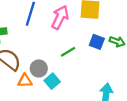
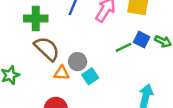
green line: (68, 52) -> (123, 47), moved

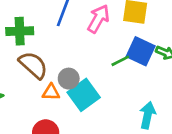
blue square: (142, 40) -> (141, 51), size x1.5
cyan square: (90, 76) -> (84, 95), size x1.6

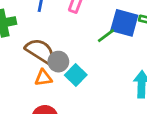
brown semicircle: (33, 65) -> (40, 51), moved
cyan square: (84, 95) -> (76, 75), size x0.7

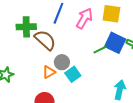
brown semicircle: (40, 51) -> (45, 40), moved
orange triangle: (43, 78) -> (49, 72), turned -32

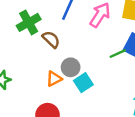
green cross: (26, 27) -> (29, 22), turned -30
brown semicircle: (45, 40) -> (51, 39), size x0.7

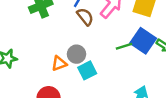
brown semicircle: (51, 39) -> (85, 17), moved

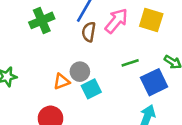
brown semicircle: (85, 17) -> (89, 32), turned -132
blue square: (143, 41) -> (154, 82), moved, turned 30

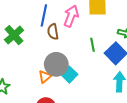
green line: (130, 63) -> (92, 45), turned -64
gray circle: (80, 72) -> (56, 64), size x1.5

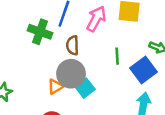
brown semicircle: (53, 32) -> (72, 45), moved
green cross: (14, 35) -> (40, 32), moved, turned -36

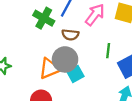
brown semicircle: (72, 45) -> (70, 35), turned -91
orange triangle: (55, 87) -> (50, 69), size x1.5

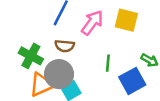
green cross: (44, 18) -> (31, 56), moved

